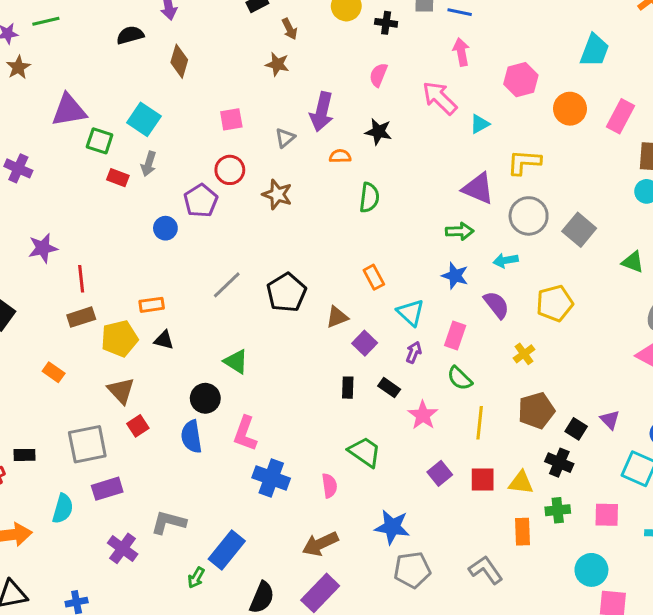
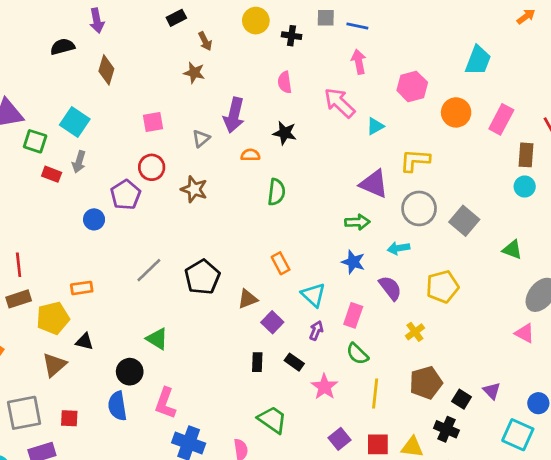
pink semicircle: (378, 75) -> (285, 82), turned -30
black triangle: (164, 340) -> (84, 341), moved
brown triangle: (121, 391) -> (54, 365), turned 32
red square: (138, 426) -> (69, 418), moved, turned 36

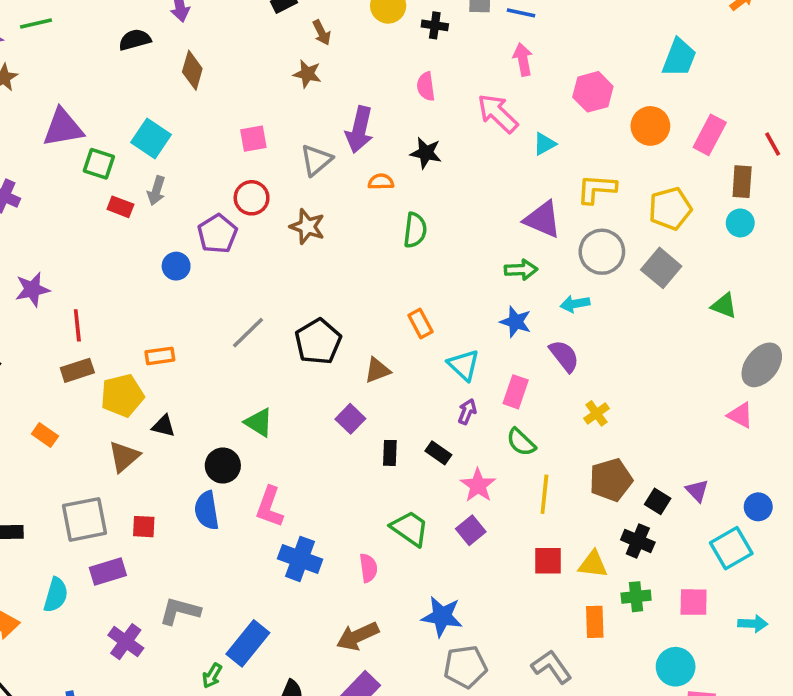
gray triangle: (201, 139) -> (316, 160), size x1.4
yellow pentagon: (442, 287) -> (670, 209), moved
purple square: (272, 322) -> (350, 419), moved
cyan square: (518, 435) -> (731, 548), turned 36
purple square: (340, 439) -> (471, 530), moved

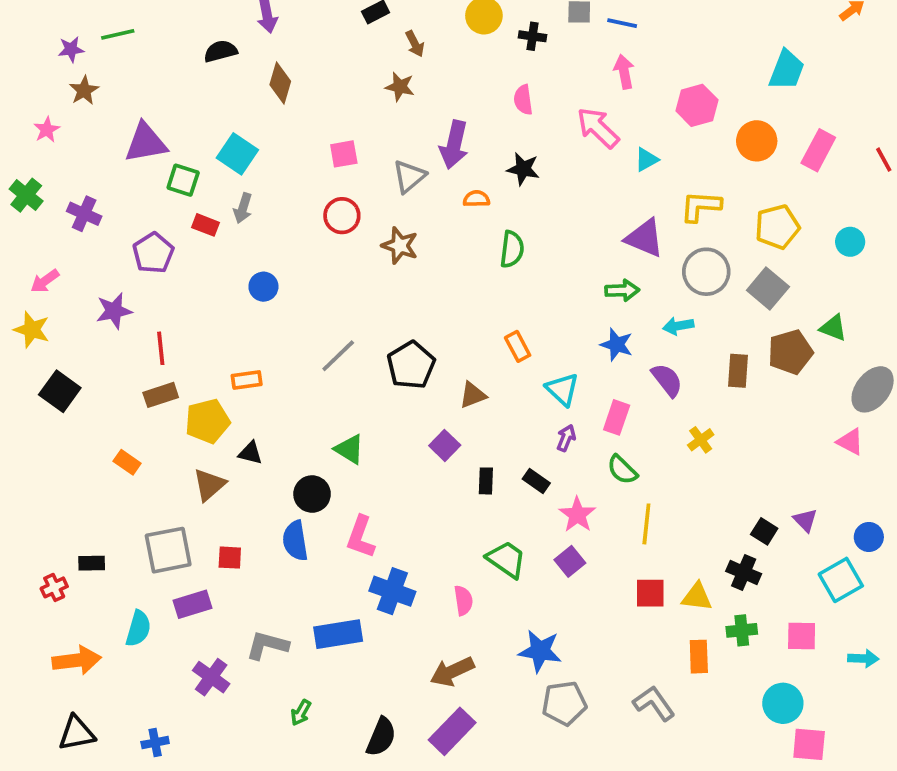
brown rectangle: (742, 182) -> (738, 371), moved
purple pentagon: (217, 234) -> (153, 253), moved
brown pentagon: (611, 480) -> (790, 352), moved
blue rectangle: (248, 643) -> (338, 634), moved, turned 42

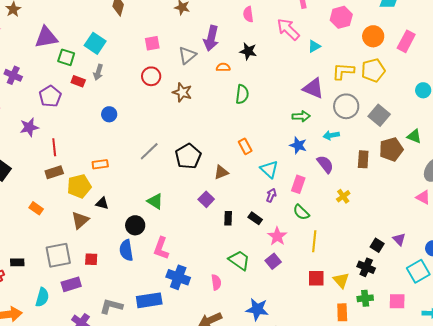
yellow pentagon: (777, 227) -> (373, 70), moved
yellow triangle: (697, 597) -> (341, 280), turned 42

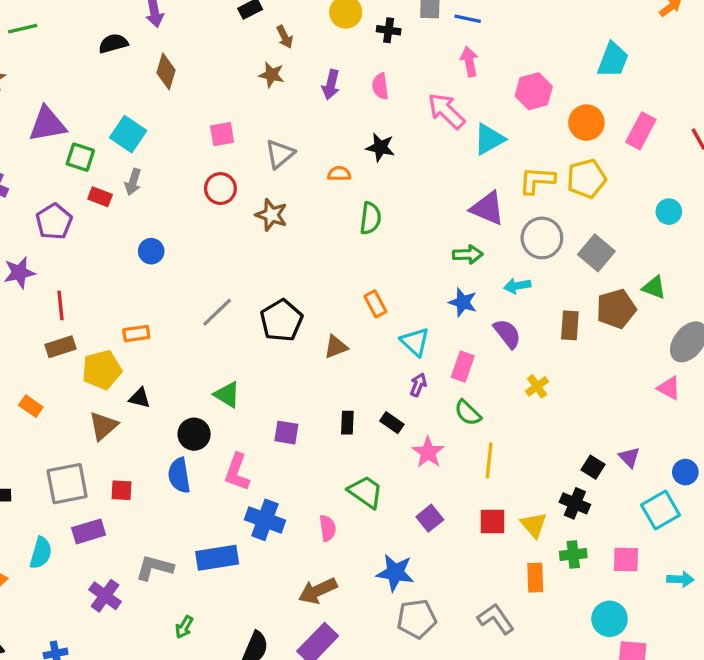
purple arrow: (211, 38) -> (331, 85), moved, size x0.7
cyan triangle: (314, 46) -> (489, 139), size x1.5
purple square: (206, 199) -> (286, 433), moved, turned -35
purple square: (273, 261) -> (430, 518), moved

